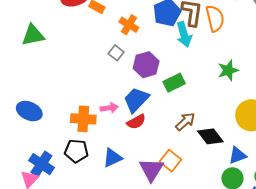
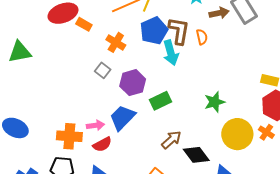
orange semicircle: (215, 18) -> (202, 37), size x0.6
green star: (228, 70) -> (215, 102), moved
red semicircle: (136, 122) -> (102, 144), moved

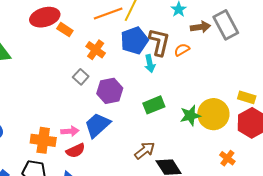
orange semicircle: (202, 37) -> (182, 50), turned -112
cyan arrow: (171, 53) -> (150, 64), size x0.7
green rectangle: (161, 101) -> (154, 105), moved
orange cross: (266, 132) -> (227, 158), moved
yellow circle: (237, 134) -> (213, 114), moved

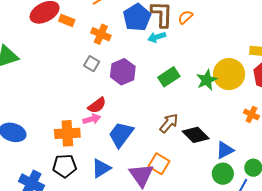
cyan arrow: (150, 64) -> (157, 37), turned 96
blue trapezoid: (97, 125) -> (121, 134), moved
red semicircle: (76, 151) -> (97, 105), moved

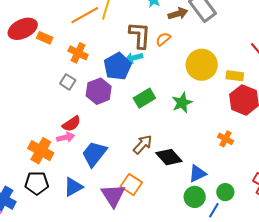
blue pentagon: (137, 17) -> (117, 66), moved
yellow circle: (229, 74) -> (202, 65), moved
orange cross: (67, 133) -> (41, 151), turned 30

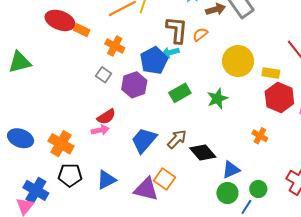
red ellipse: (23, 29) -> (60, 20), turned 44
orange cross: (41, 151) -> (61, 144), moved
blue trapezoid: (94, 154) -> (144, 140), moved
purple triangle: (113, 195) -> (146, 189), turned -44

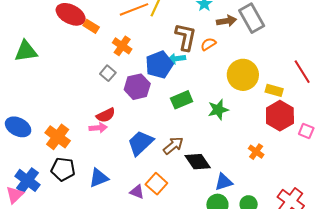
purple triangle: (146, 189) -> (137, 192), size x0.6

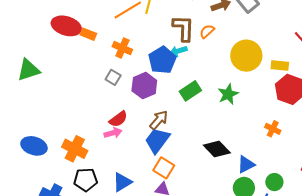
brown arrow: (173, 146) -> (159, 120), moved
orange square: (156, 184) -> (164, 168), moved

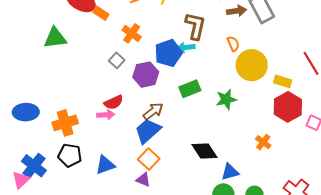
orange semicircle: (207, 31) -> (233, 44), moved, turned 98
green triangle: (28, 70) -> (55, 38), moved
blue ellipse: (34, 146) -> (26, 112), turned -30
orange cross: (75, 149) -> (65, 123), turned 35

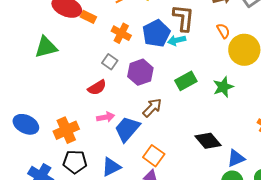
blue pentagon: (168, 53) -> (156, 33), moved
red semicircle: (114, 102) -> (97, 88), moved
blue ellipse: (26, 112) -> (26, 124), turned 35
blue trapezoid: (148, 131) -> (127, 129), moved

